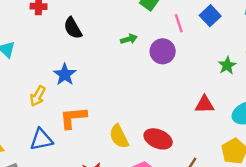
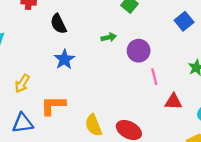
pink line: (179, 23) -> (154, 77), moved
blue star: (65, 75) -> (64, 59), moved

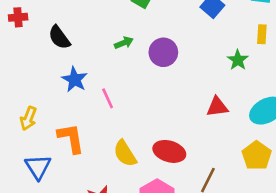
pink line: (154, 77) -> (108, 98), moved
orange L-shape: (53, 105) -> (71, 138), turned 92
blue triangle: (23, 123) -> (38, 167), turned -45

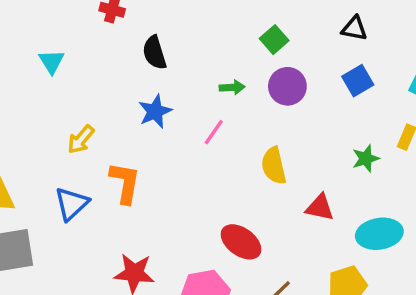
purple circle: (163, 52) -> (287, 86), moved
pink line: (108, 98) -> (214, 132), moved, turned 40
yellow semicircle: (125, 154) -> (274, 166), moved

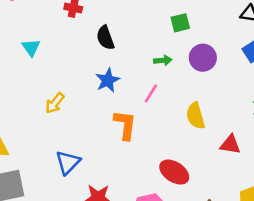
green square: (274, 40) -> (180, 23), moved, turned 30
orange L-shape: (125, 183) -> (125, 125), moved
blue triangle: (72, 204) -> (68, 162), moved

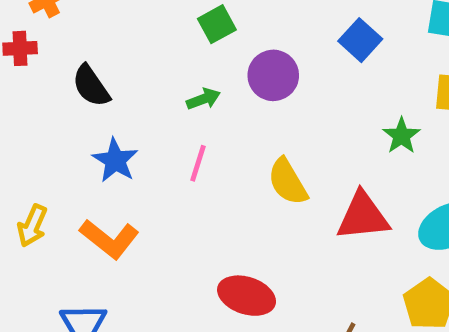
orange L-shape: (125, 125) -> (109, 239), moved, turned 136
red triangle: (230, 144) -> (363, 216), size x1.4
red ellipse: (174, 172) -> (247, 296), moved

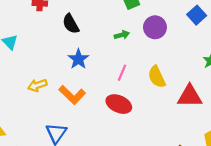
pink line: (198, 163) -> (122, 73), moved
yellow arrow: (32, 226) -> (37, 85), turned 42
red ellipse: (247, 296) -> (119, 104), moved

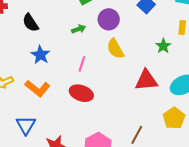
yellow semicircle: (157, 77) -> (115, 49), moved

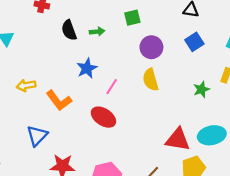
green arrow: (79, 29) -> (97, 32), moved
blue star: (40, 55) -> (87, 68), moved
red triangle: (146, 80) -> (178, 140), moved

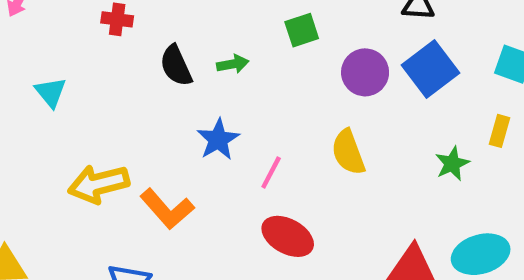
blue square: (194, 42) -> (431, 69), size x1.4
purple circle: (151, 47) -> (365, 72), moved
yellow arrow: (26, 85) -> (99, 184), size x1.5
red ellipse: (103, 117) -> (288, 236), moved

